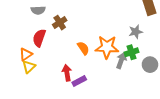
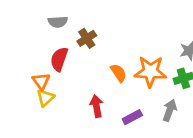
orange triangle: (26, 54) -> (41, 81), turned -32
gray arrow: (121, 60) -> (170, 110), moved
purple rectangle: (79, 81) -> (132, 117), moved

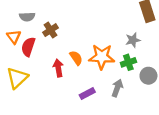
orange triangle: (41, 81) -> (14, 37), moved
yellow triangle: (45, 98) -> (17, 78), size x1.5
red arrow: (96, 106) -> (58, 68), moved

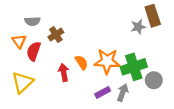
gray star: (133, 40) -> (138, 27), moved
green cross: (128, 62) -> (134, 67), size x1.6
purple rectangle: (87, 93) -> (103, 92), moved

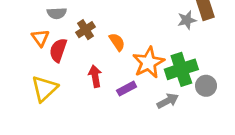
orange star: (107, 61) -> (148, 63), turned -30
orange semicircle: (81, 62) -> (117, 42), moved
purple rectangle: (103, 92) -> (127, 89), moved
gray arrow: (123, 92) -> (168, 101), turned 42

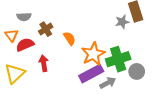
red semicircle: (58, 50) -> (25, 45), turned 48
red arrow: (95, 76) -> (44, 63), moved
purple rectangle: (127, 89) -> (91, 74), moved, size x1.6

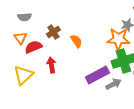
gray semicircle: (24, 17) -> (24, 17), moved
orange star: (93, 54) -> (118, 39), moved, turned 30

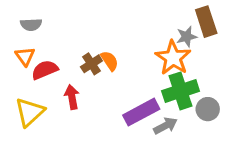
brown cross: (53, 32) -> (91, 64), moved
orange star: (118, 39) -> (173, 58), turned 30

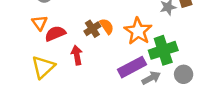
orange star: (173, 58) -> (138, 31), moved
gray circle: (208, 109) -> (184, 74), moved

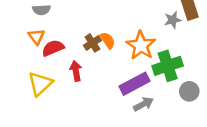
gray arrow: (151, 78) -> (143, 104), moved

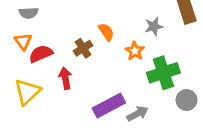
gray star: (173, 20) -> (154, 26), moved
orange semicircle: (108, 40) -> (106, 32), moved
orange star: (141, 45) -> (135, 51), size x0.6
purple rectangle: (134, 84) -> (109, 105), moved

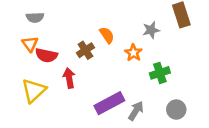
red semicircle: (41, 54) -> (46, 55), turned -145
green cross: (163, 73) -> (160, 73), size x0.7
gray circle: (187, 100) -> (176, 110), moved
gray arrow: (138, 114) -> (136, 111), turned -30

